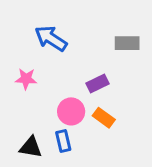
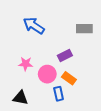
pink star: (26, 79) -> (26, 64), moved
blue rectangle: (63, 141) -> (59, 94), moved

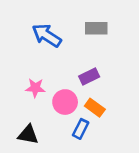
gray rectangle: (84, 29) -> (96, 28), moved
blue rectangle: (59, 94) -> (81, 129), turned 40

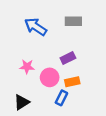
orange rectangle: (95, 108) -> (72, 82), turned -48
black triangle: (28, 135) -> (22, 102), turned -42

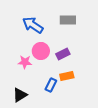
pink circle: (50, 77) -> (41, 51), moved
blue rectangle: (61, 98) -> (51, 85), moved

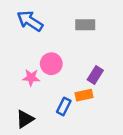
blue arrow: (33, 25) -> (30, 21), moved
purple rectangle: (63, 54) -> (95, 75), moved, turned -32

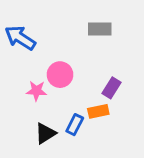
blue arrow: (30, 21) -> (20, 38), moved
black triangle: (25, 119) -> (45, 133), moved

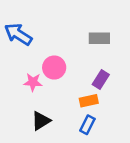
gray rectangle: (100, 29) -> (99, 38), moved
blue rectangle: (75, 125) -> (87, 125), moved

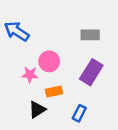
purple rectangle: (101, 79) -> (91, 72), size x1.5
orange rectangle: (89, 101) -> (54, 92), moved

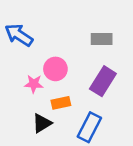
blue rectangle: (79, 113) -> (89, 127), size x1.5

